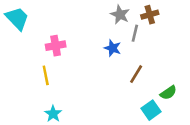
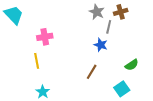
blue star: (113, 48) -> (101, 45), moved
brown line: (136, 74) -> (92, 72), moved
green semicircle: (168, 93) -> (132, 65), moved

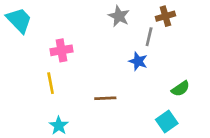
gray star: (97, 12) -> (119, 16), moved
brown line: (92, 72) -> (105, 98), moved, turned 56

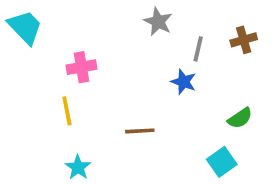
brown cross: (165, 16) -> (244, 40), moved

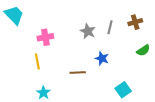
gray star: (158, 22) -> (88, 31), moved
blue star: (184, 82) -> (102, 58), moved
green semicircle: (240, 118) -> (143, 50), moved

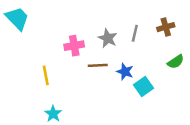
pink cross: (45, 37) -> (74, 46), moved
brown line: (78, 73) -> (98, 65), moved
cyan square: (123, 90) -> (144, 86), moved

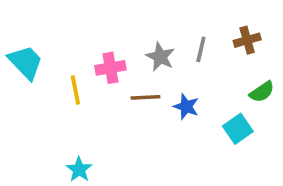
cyan trapezoid: (17, 18) -> (26, 62), moved
yellow line: (46, 75) -> (75, 90), moved
cyan square: (144, 86) -> (238, 129), moved

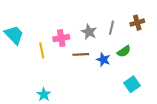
green semicircle: (262, 92) -> (124, 51), moved
cyan square: (238, 129) -> (132, 84), moved

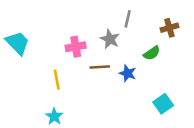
gray line: (112, 28) -> (128, 19), moved
yellow line: (42, 50) -> (57, 80), moved
green semicircle: (124, 51) -> (152, 53), moved

